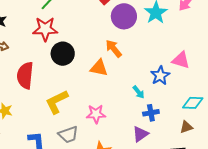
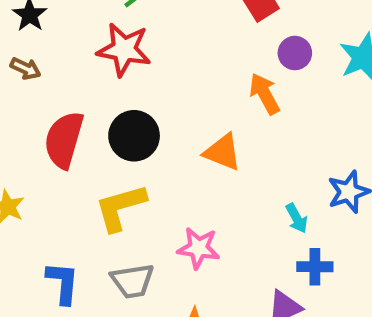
purple circle: (124, 16) -> (295, 53), size x0.6
orange arrow: (114, 49) -> (264, 94), moved
black circle: (63, 54) -> (134, 136), moved

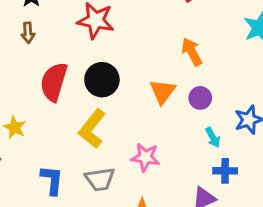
purple circle: (295, 53) -> (200, 98), moved
brown arrow: (25, 68) -> (28, 33), turned 60
orange triangle: (223, 152) -> (163, 92), turned 44
yellow L-shape: (120, 207) -> (92, 129), turned -36

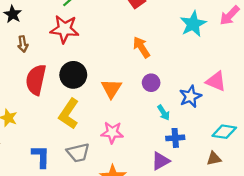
brown arrow: (28, 33) -> (23, 44), moved
orange triangle: (163, 92) -> (111, 89), moved

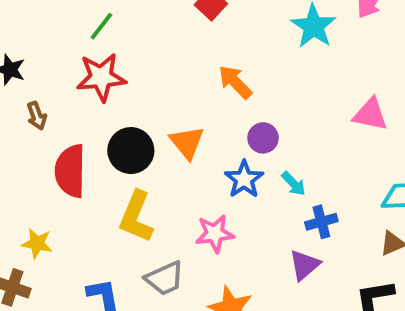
orange triangle: (111, 89) -> (187, 142), moved
blue star: (190, 96) -> (244, 179), moved

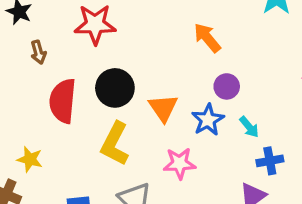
orange triangle: (187, 142) -> (163, 108), moved

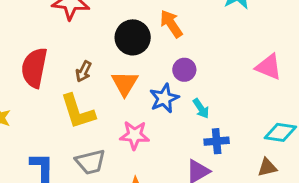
brown arrow: (38, 52) -> (84, 71), moved, turned 36
black circle: (115, 88) -> (133, 37), moved
yellow L-shape: (115, 144) -> (78, 111), turned -51

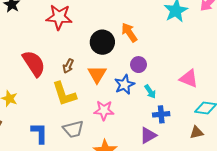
pink triangle: (269, 67) -> (189, 79), moved
red semicircle: (34, 68) -> (34, 64), turned 136

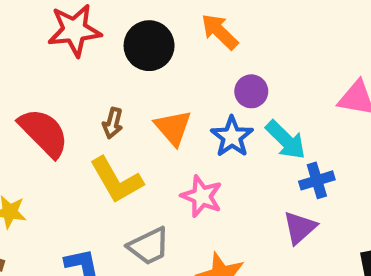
black circle: (102, 42) -> (149, 46), moved
cyan arrow: (150, 92) -> (286, 140), size x1.5
pink star: (104, 110) -> (202, 196), turned 30

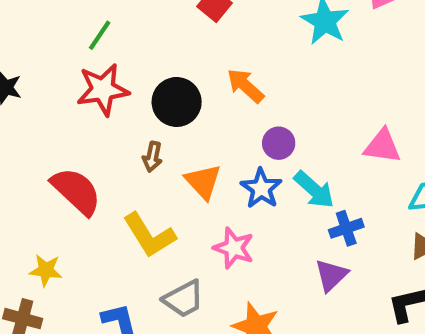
brown arrow: (113, 123) -> (152, 157), moved

